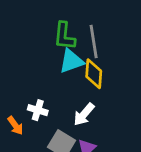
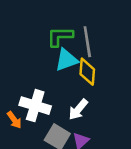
green L-shape: (64, 36) -> (60, 37), turned 84
white cross: (38, 110) -> (35, 106), size x1.6

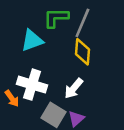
gray line: (87, 42) -> (82, 23), turned 32
cyan triangle: (66, 60) -> (32, 40), moved

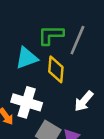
yellow diamond: (82, 52) -> (56, 69), moved
white arrow: (74, 88) -> (84, 101), moved

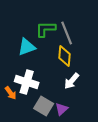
gray line: (77, 40) -> (67, 33), turned -45
yellow diamond: (56, 69) -> (65, 56), moved

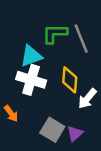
yellow diamond: (65, 56) -> (70, 80), moved
white cross: (27, 82) -> (31, 80), moved

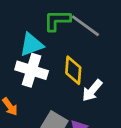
gray line: (81, 39) -> (85, 26), turned -32

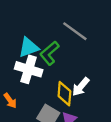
green L-shape: (57, 20) -> (49, 53), moved, turned -40
yellow diamond: (73, 70) -> (64, 94), moved

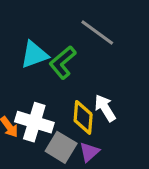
white cross: (29, 69) -> (34, 122), moved
white arrow: (81, 87) -> (105, 108), turned 108

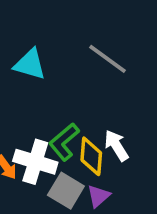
cyan triangle: (34, 55) -> (30, 64), moved, turned 36
green L-shape: (63, 62) -> (64, 142), moved

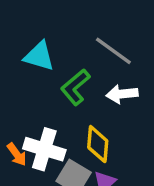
green L-shape: (64, 142) -> (75, 87), moved
white arrow: (116, 145) -> (122, 94), moved, turned -64

